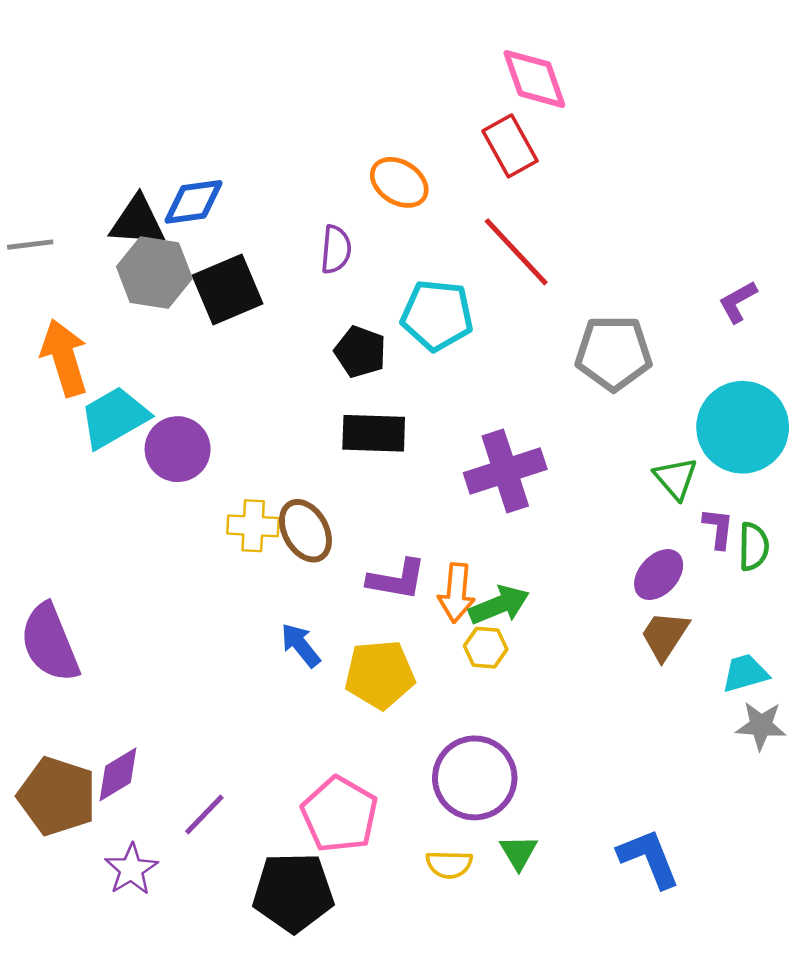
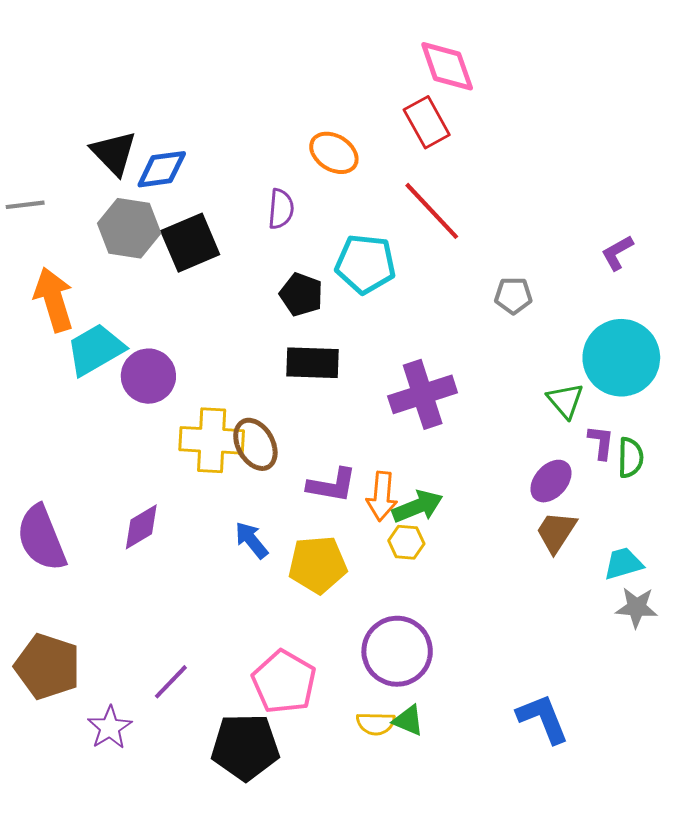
black triangle: (137, 221) -> (114, 153), moved, turned 42
gray pentagon: (614, 353) -> (513, 296), size x0.6
yellow cross: (253, 526) -> (212, 440), size x1.5
purple diamond: (118, 774) -> (141, 527), moved
green triangle: (519, 852) -> (408, 721), moved, turned -36

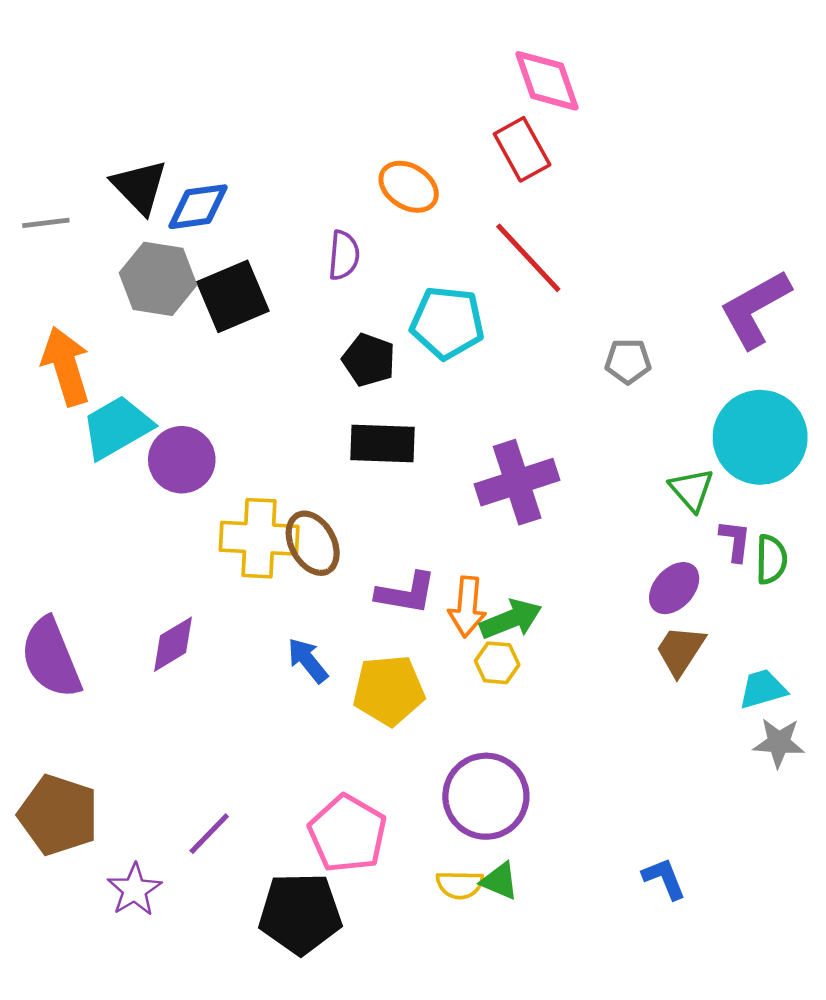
gray line: (25, 205) -> (46, 223), moved
purple L-shape: (617, 253) -> (755, 309), size x1.8
blue L-shape: (543, 718) -> (664, 878), size x0.7

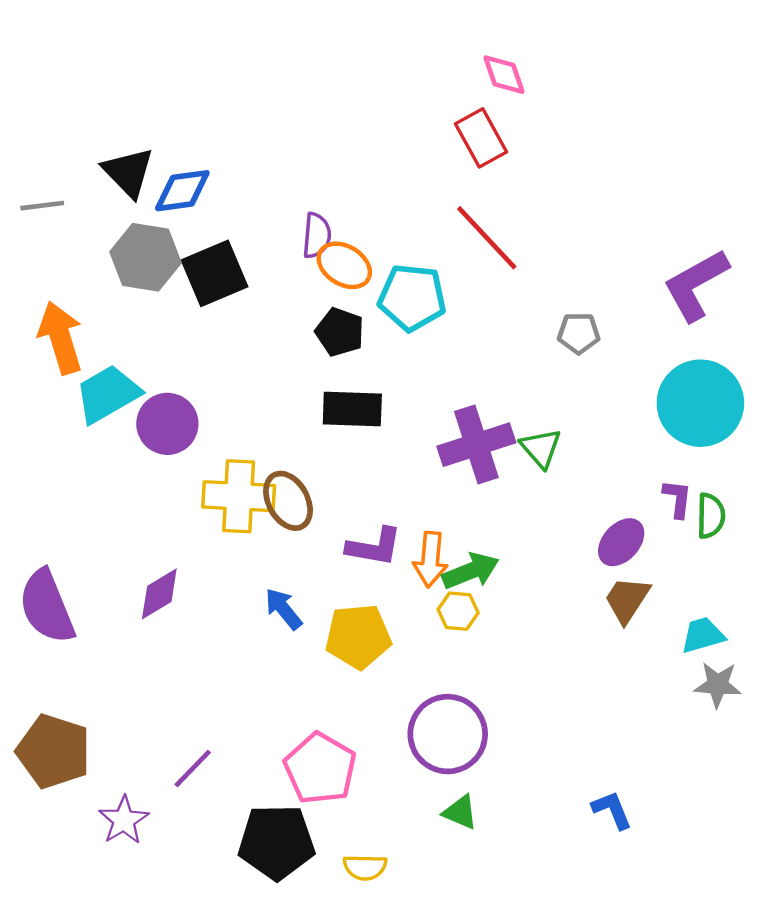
pink diamond: (547, 81) -> (504, 75), size x0.7
orange ellipse: (409, 187) -> (344, 265), moved
green triangle: (692, 490) -> (541, 448), moved
yellow semicircle: (460, 885) -> (365, 867), moved

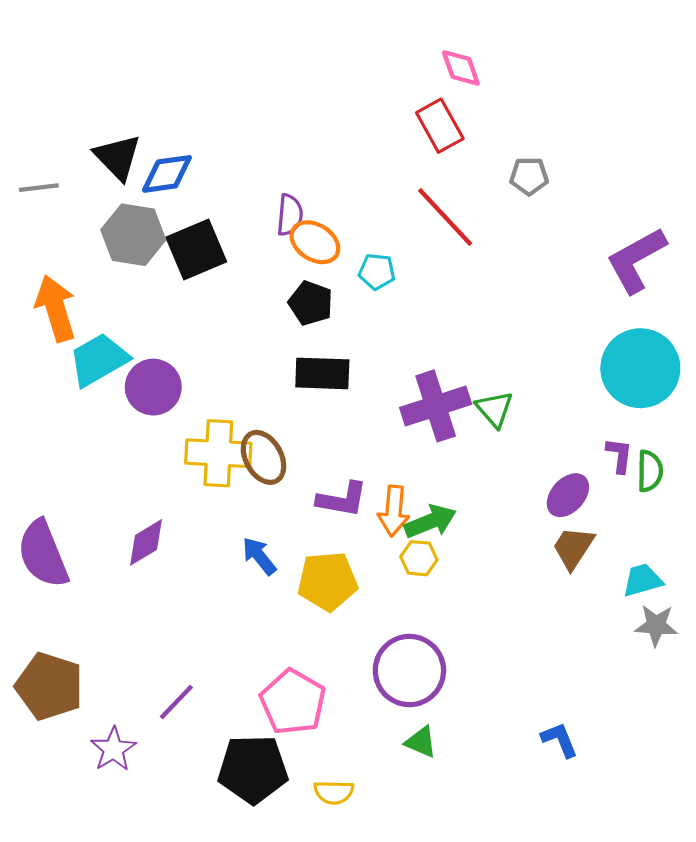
cyan pentagon: (412, 297) -> (377, 272), size x0.6
gray pentagon: (579, 333) -> (529, 176), moved

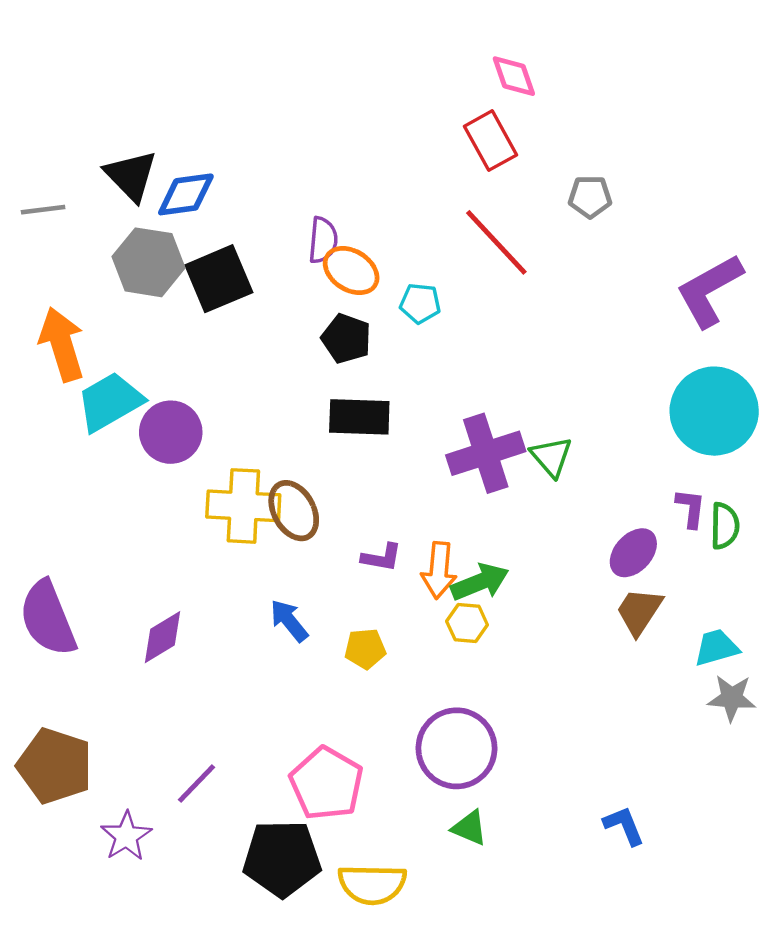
purple L-shape: (342, 499) -> (382, 557), size x0.7
purple diamond: (146, 542) -> (163, 637), moved
yellow pentagon: (328, 581) -> (365, 649), size x0.6
yellow semicircle: (334, 792) -> (372, 884), size x1.5

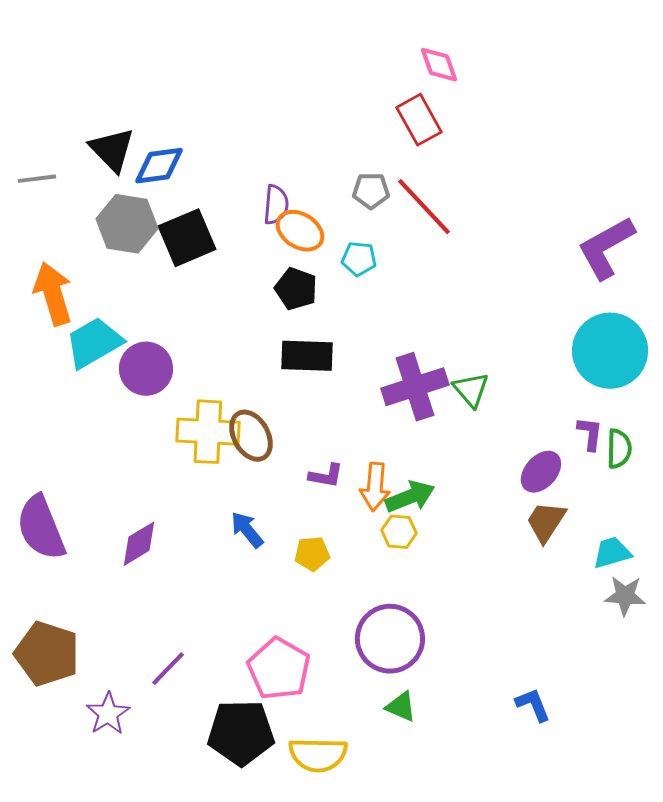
gray pentagon: (590, 197) -> (371, 191), moved

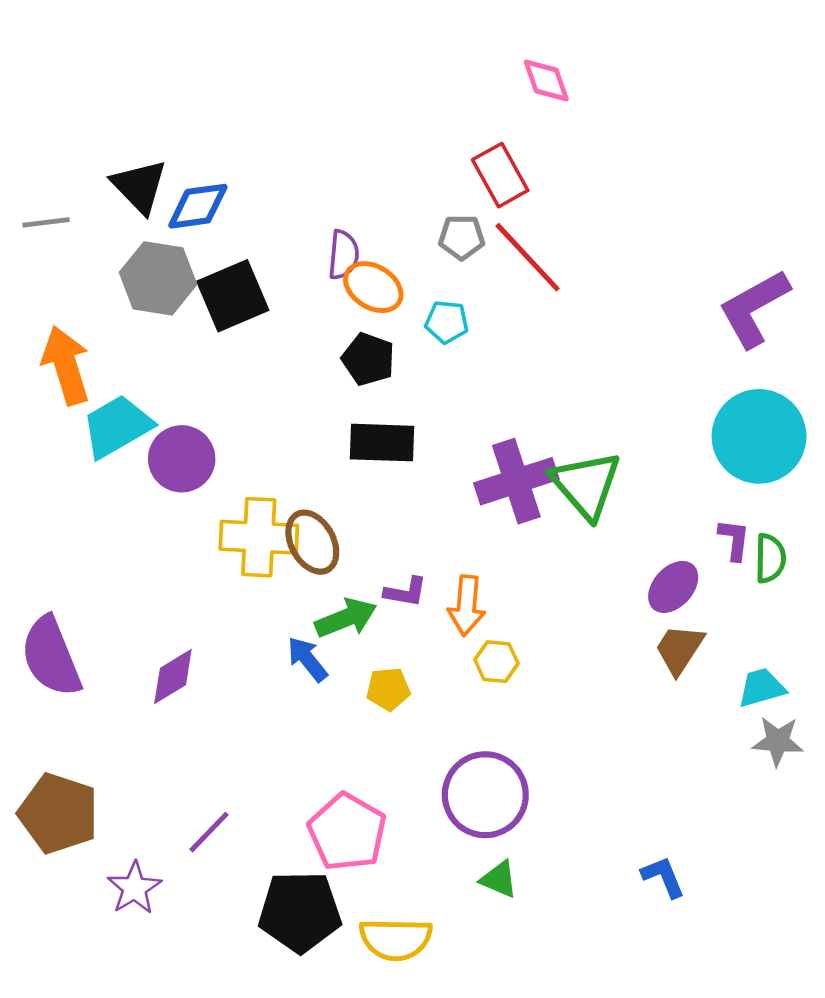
red rectangle: (419, 120) -> (500, 175), moved
green triangle: (471, 390) -> (586, 485), size x1.6
green arrow: (410, 497) -> (346, 618), moved

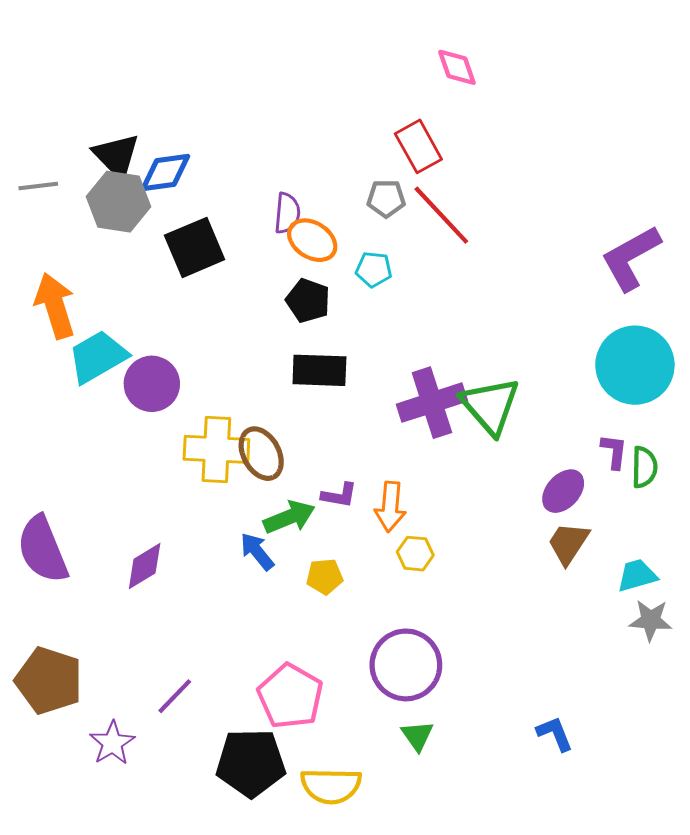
gray hexagon: (158, 278) -> (119, 202), moved
green triangle: (499, 879) -> (417, 736), turned 32

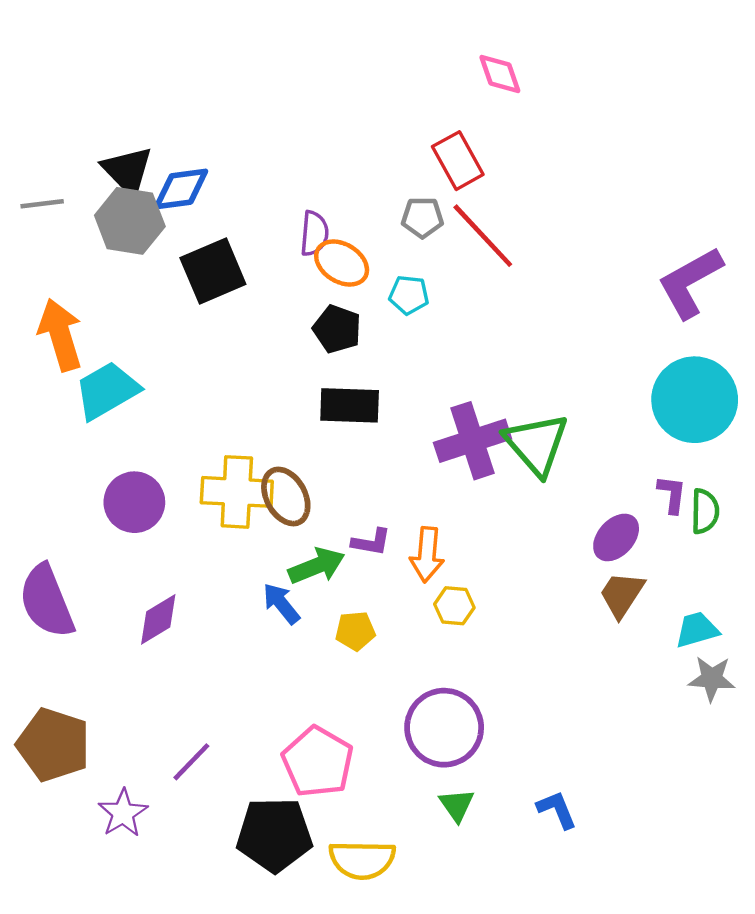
purple circle: (152, 384) -> (134, 502), moved
blue L-shape: (555, 734) -> (557, 810), moved

